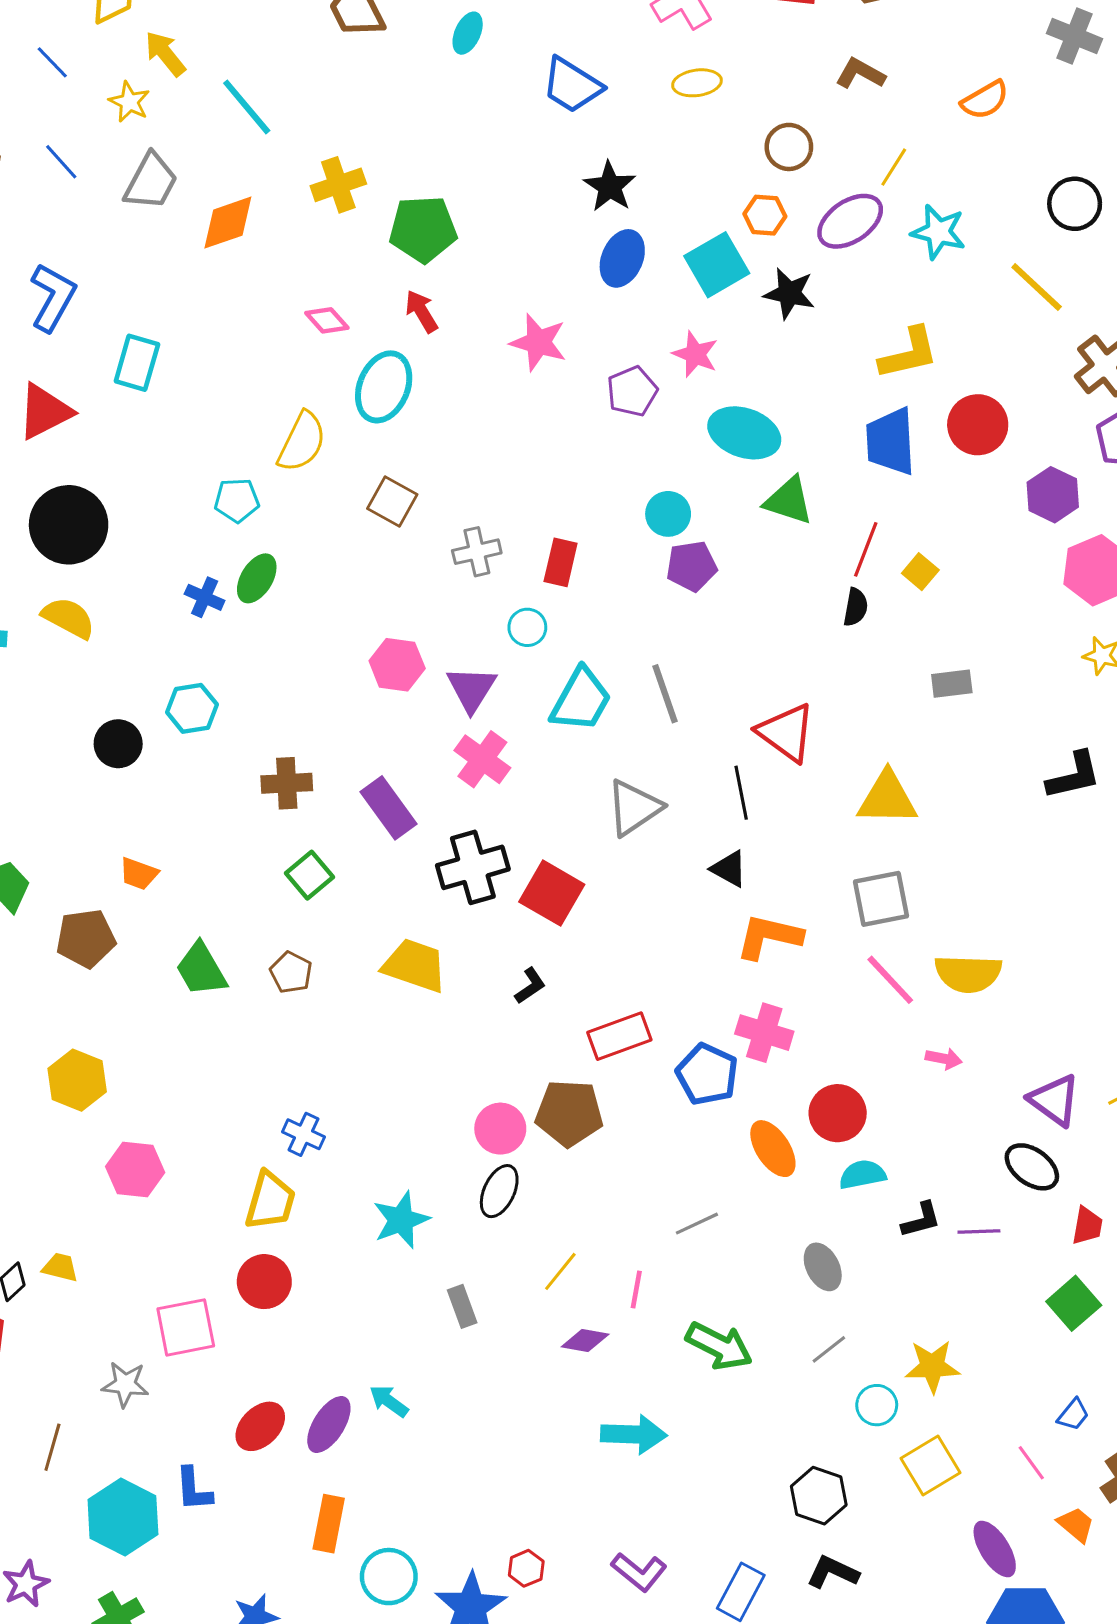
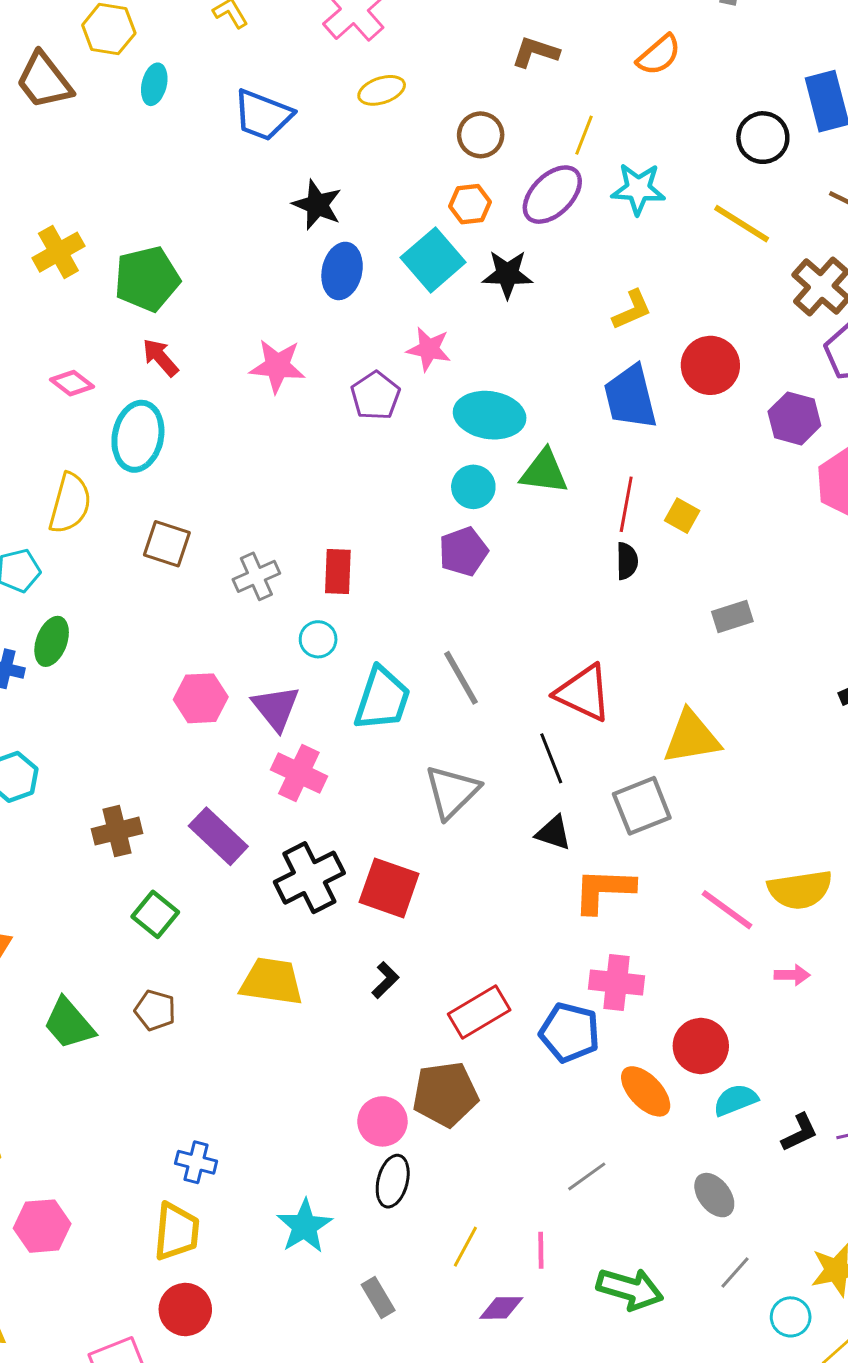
yellow L-shape: (909, 353) -> (632, 310), size x0.7
cyan circle: (668, 514) -> (473, 487), moved
gray square: (881, 899) -> (642, 806), moved

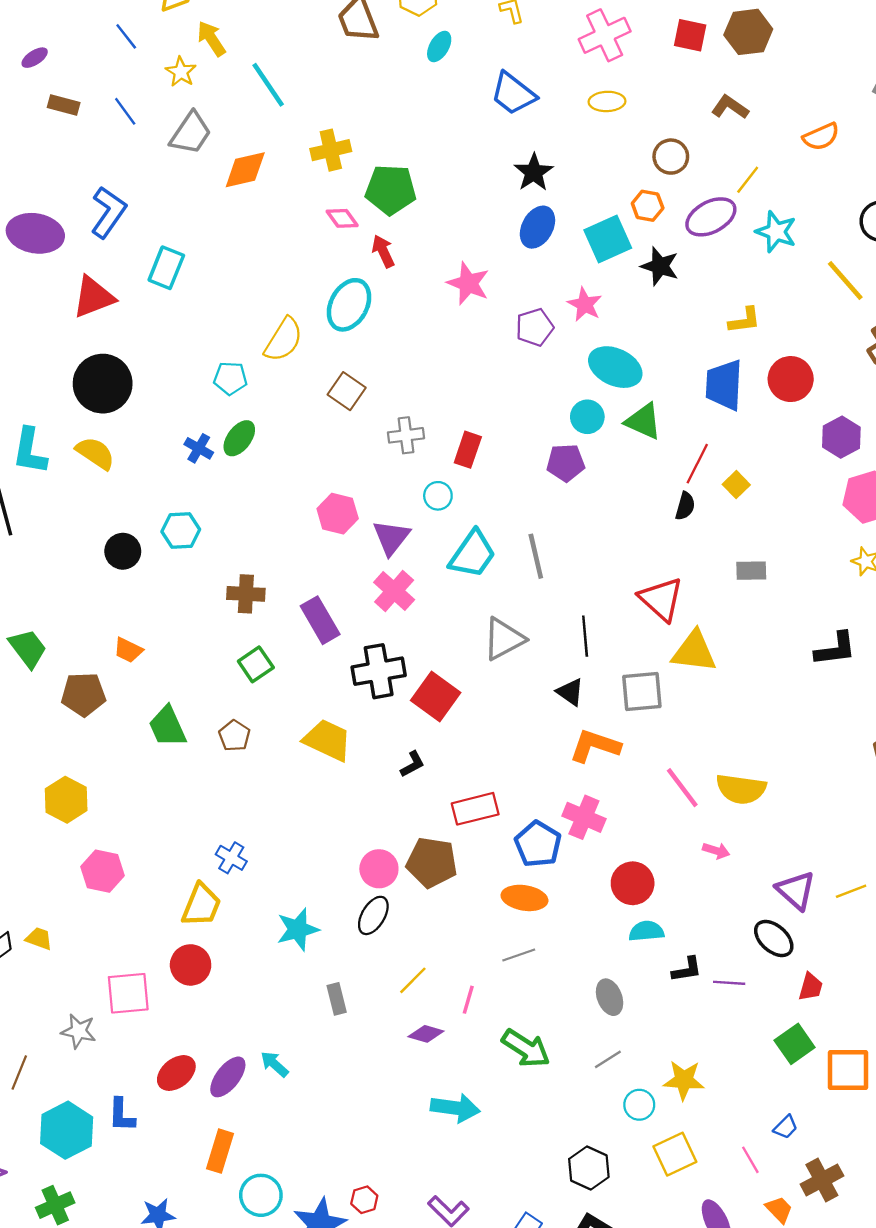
pink diamond: (72, 383) -> (342, 218), moved
red triangle: (583, 693) -> (661, 599), moved
orange ellipse: (646, 1091) -> (524, 898), moved, turned -54

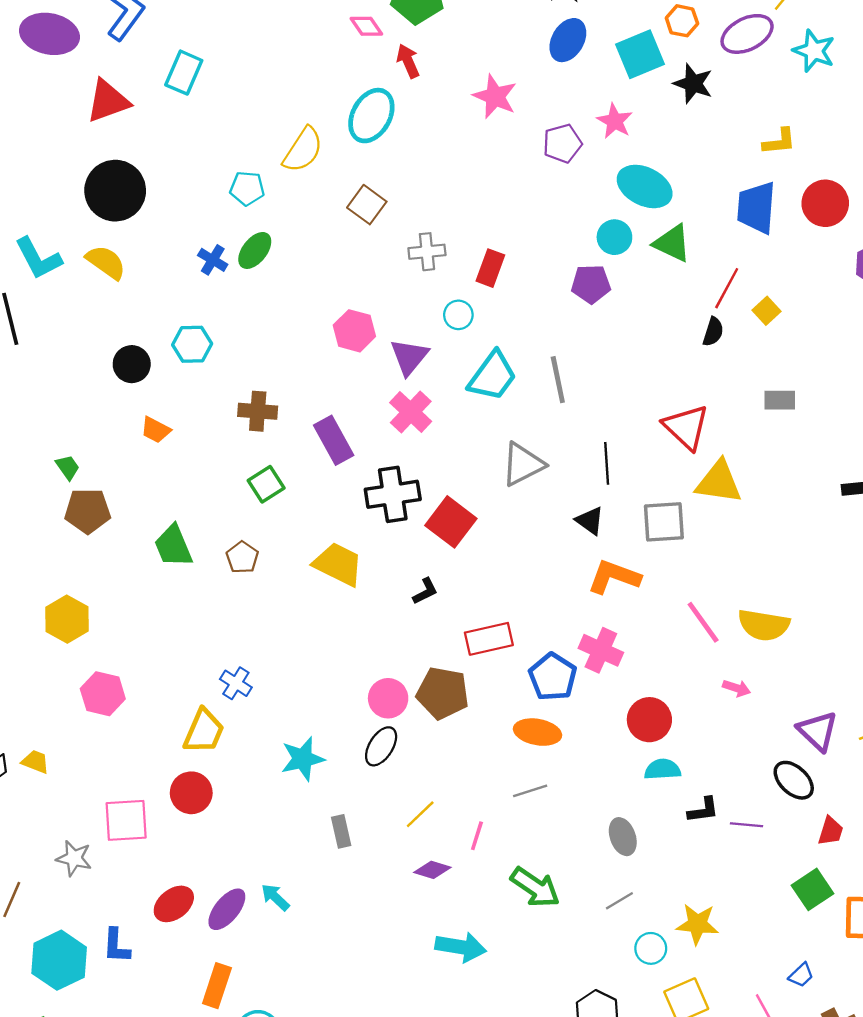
cyan L-shape: (30, 451) -> (38, 258), turned -39
green trapezoid: (28, 648) -> (68, 467), moved, size x0.6
orange trapezoid: (128, 650) -> (156, 430), moved

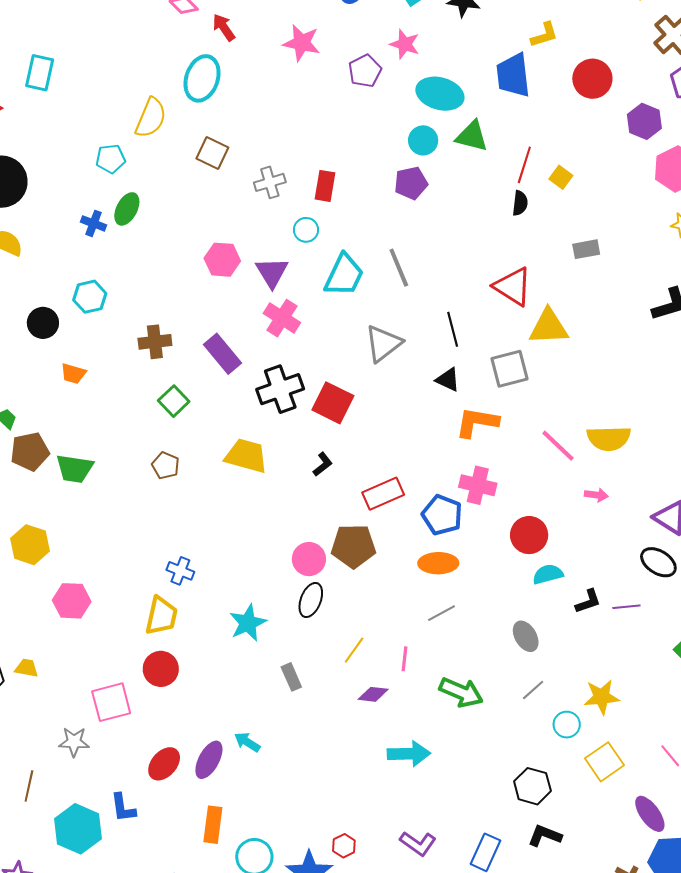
blue trapezoid: (756, 208) -> (513, 75), moved
green trapezoid: (173, 546) -> (75, 469), moved, turned -48

